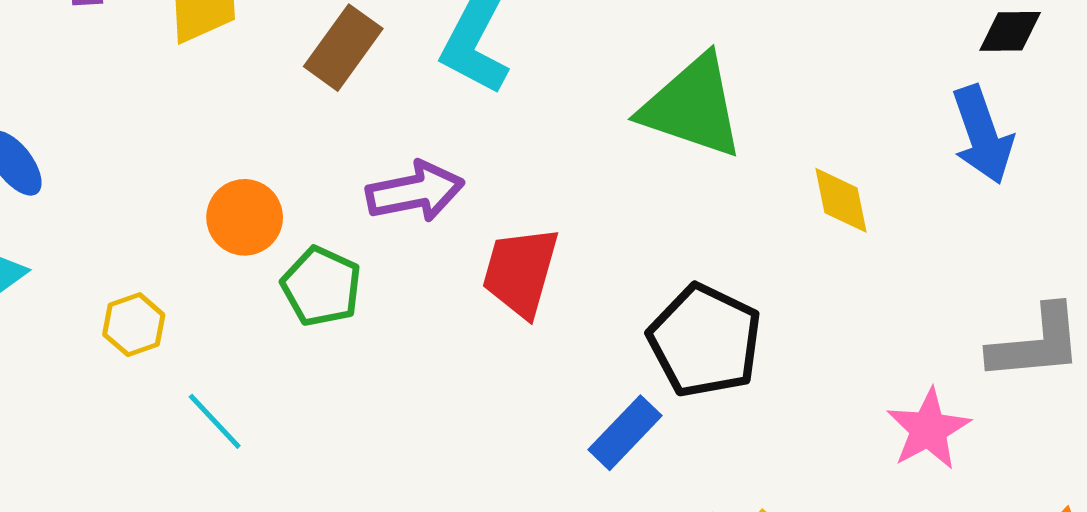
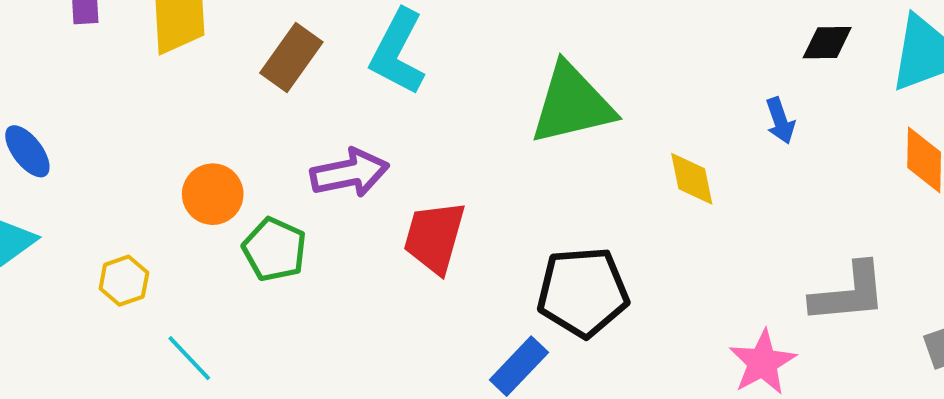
green triangle: (692, 107) -> (572, 104), turned -32
blue arrow: (982, 135) -> (780, 121), moved, size x0.6
black pentagon: (705, 341) -> (583, 292), turned -30

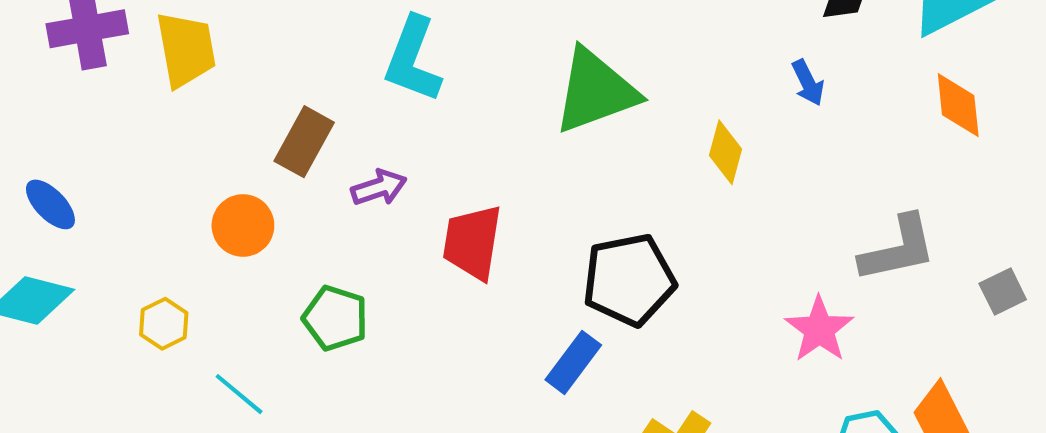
brown rectangle: (291, 58) -> (304, 142), moved
purple arrow: (350, 173) -> (379, 188), size x0.7
yellow diamond: (692, 179) -> (725, 152), turned 34
green pentagon: (275, 249) -> (335, 318), moved

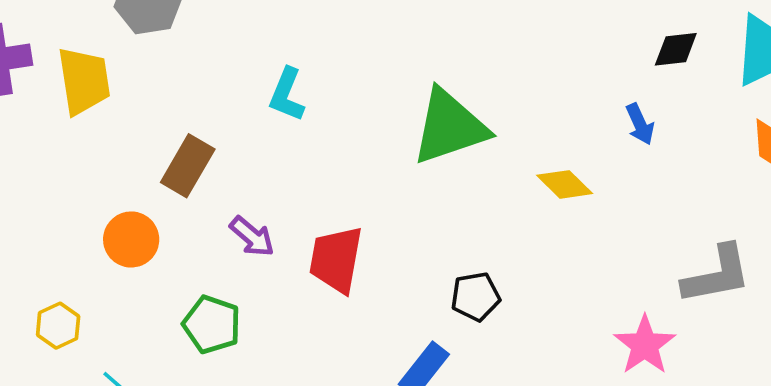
cyan L-shape: (413, 59) -> (287, 95), size x0.7
yellow diamond: (725, 152) -> (565, 184), turned -62
purple arrow: (379, 188) -> (252, 237), moved, turned 57
black pentagon: (629, 280) -> (475, 297), size x0.6

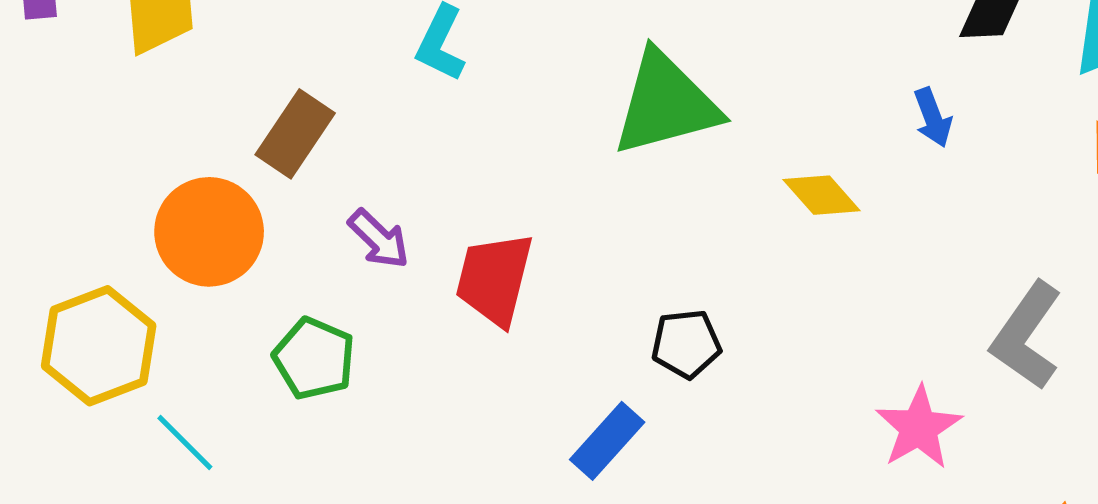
orange circle: (131, 239) -> (209, 232), size x1.4
gray L-shape: (717, 275) -> (1026, 336), turned 132
yellow hexagon: (58, 326) -> (99, 346), size x1.8

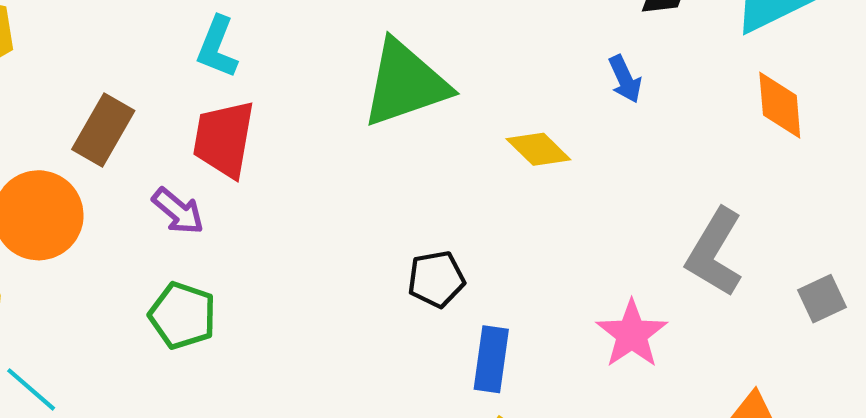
red trapezoid: (494, 279) -> (224, 139), moved
green pentagon: (314, 358) -> (183, 315), moved
blue rectangle: (607, 441) -> (491, 359), moved, turned -30

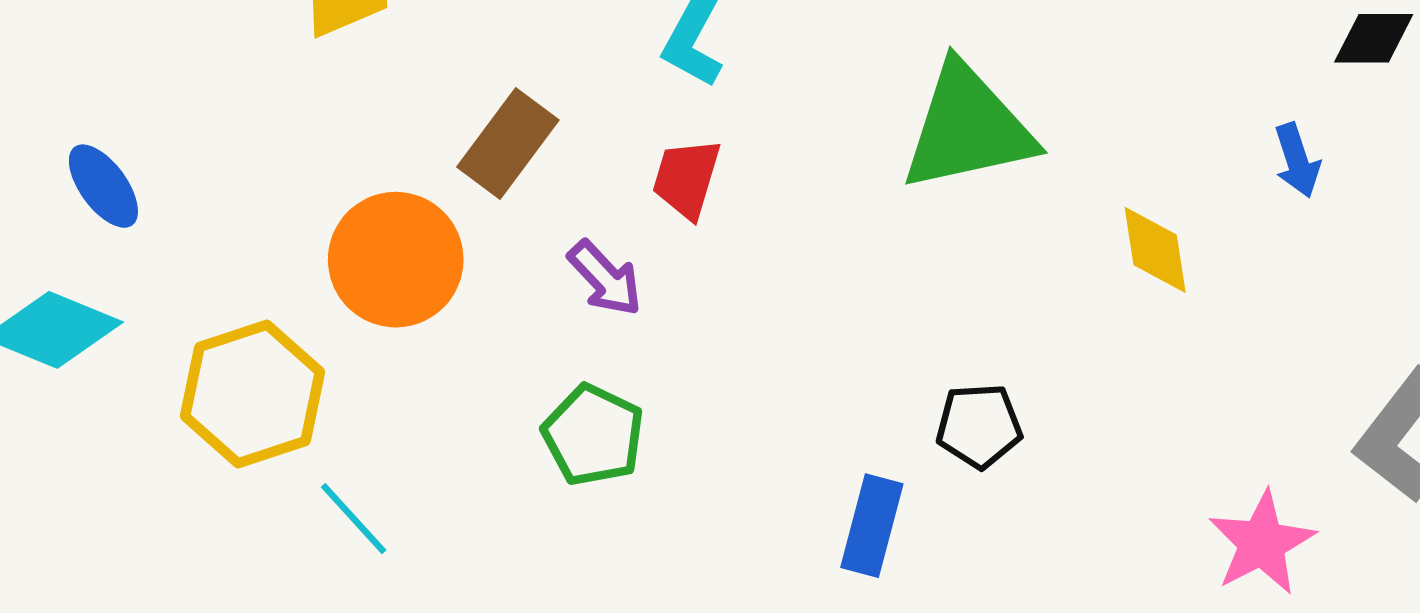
red trapezoid: (224, 139) -> (686, 178), size x0.7
yellow diamond: (538, 149) -> (1155, 250), turned 30
blue rectangle: (491, 359) -> (872, 526), moved

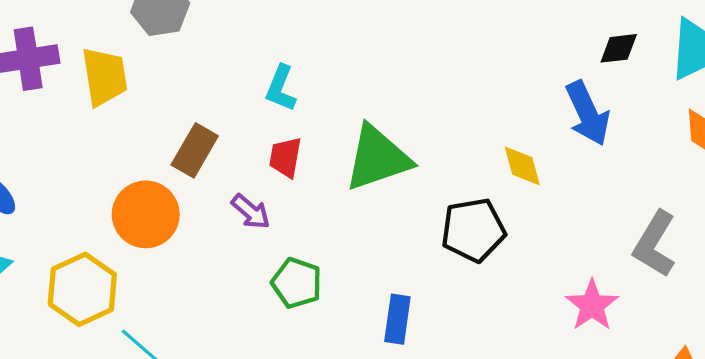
green triangle: (968, 128) -> (378, 158), moved
blue arrow: (1297, 160) -> (588, 113), size x1.8
black pentagon: (979, 426) -> (473, 230), moved, size x1.5
green pentagon: (593, 435) -> (297, 283), moved

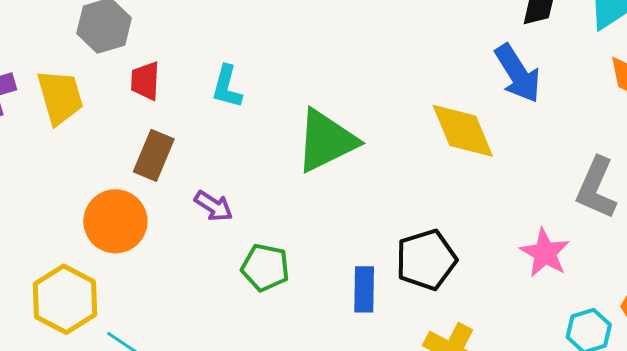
red trapezoid: (285, 157) -> (145, 81), moved
yellow diamond: (522, 166) -> (463, 131), size x1.6
black pentagon: (473, 230) -> (426, 260), moved

